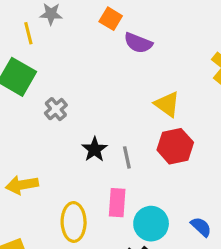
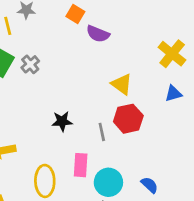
gray cross: (56, 109) -> (30, 64), moved
black star: (95, 149) -> (62, 121), turned 30
gray line: (127, 157) -> (102, 132), moved

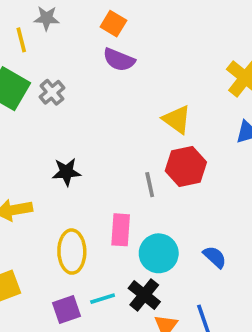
purple semicircle: (98, 34) -> (119, 60), moved
black star: (62, 121) -> (66, 172), moved

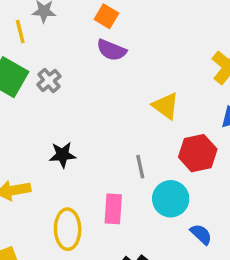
red hexagon: (186, 167) -> (198, 153), moved
cyan circle: (159, 253) -> (171, 199), moved

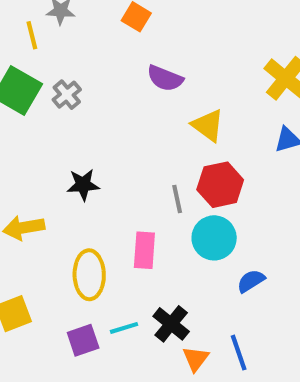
purple semicircle: (112, 50) -> (165, 78), moved
red hexagon: (198, 153) -> (220, 185), moved
blue semicircle: (201, 234) -> (251, 281), turned -75

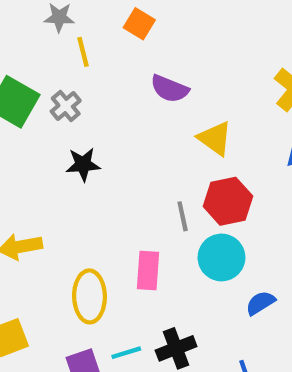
yellow line: (32, 35) -> (83, 52), moved
black star: (83, 185) -> (83, 164), moved
black cross: (171, 324) -> (176, 348), turned 30

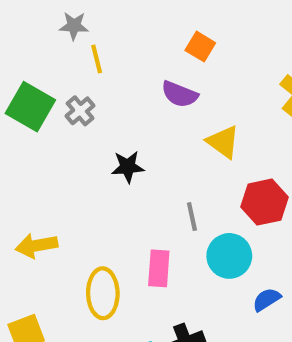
orange square: (139, 24) -> (200, 47), moved
black star: (83, 164) -> (128, 167), moved
red hexagon: (228, 201) -> (265, 202), moved

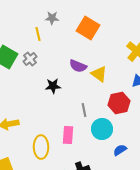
gray star: (74, 26) -> (52, 18), moved
orange square: (200, 47) -> (88, 28), size x1.6
purple semicircle: (180, 94) -> (78, 66), moved

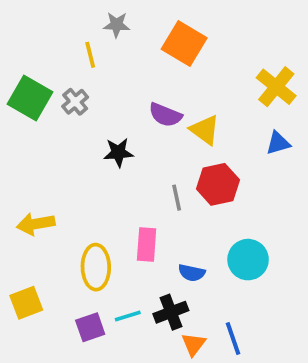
red hexagon: (119, 103) -> (218, 184), moved
cyan circle: (102, 129) -> (248, 260), moved
blue semicircle: (120, 150) -> (192, 273), moved, turned -136

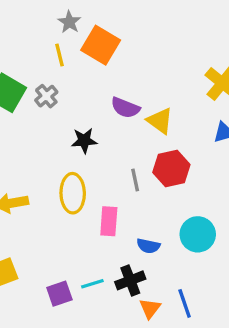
gray star: (116, 25) -> (69, 22), moved, turned 30
orange square: (184, 44) -> (101, 45), moved
yellow ellipse: (96, 267) -> (73, 193), moved

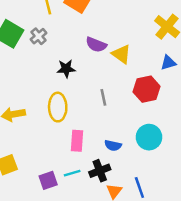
red hexagon: (171, 169) -> (147, 89), moved
pink rectangle: (109, 221) -> (77, 141), moved

